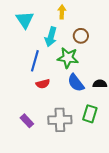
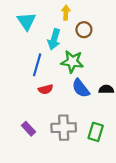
brown circle: (81, 36) -> (84, 30), moved
green rectangle: (90, 114) -> (96, 132), moved

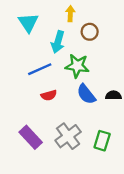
blue line: (37, 65) -> (40, 69), turned 50
gray cross: (64, 128) -> (68, 136), turned -35
purple rectangle: (29, 129) -> (31, 137), size x1.5

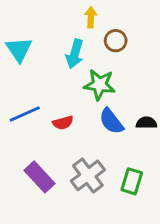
cyan triangle: (28, 23) -> (19, 49), moved
blue line: (40, 69) -> (25, 114), moved

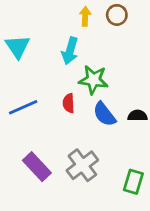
brown circle: (116, 41) -> (117, 15), moved
red semicircle: (63, 123) -> (69, 103), moved, turned 102
green rectangle: (132, 181) -> (133, 182), moved

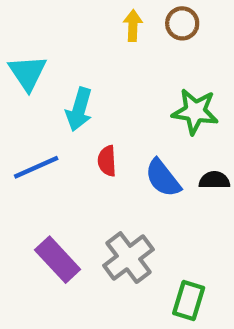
cyan arrow: (70, 51) -> (79, 109), moved
green star: (93, 80) -> (195, 111), moved
green rectangle: (133, 182) -> (189, 300), moved

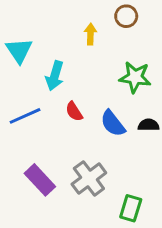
yellow arrow: (133, 26) -> (90, 34), moved
red semicircle: (107, 161) -> (74, 111), turned -30

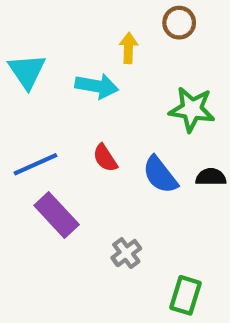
cyan arrow: (55, 76) -> (97, 86), moved, turned -96
gray cross: (89, 178) -> (126, 253), size x0.6
purple rectangle: (40, 180) -> (57, 215), moved

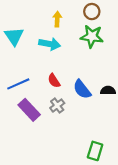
yellow arrow: (128, 48) -> (57, 19), moved
green star: (192, 109) -> (92, 36), moved
gray cross: (126, 253) -> (57, 106), moved

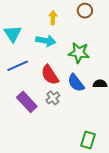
green star: (92, 36) -> (79, 53), moved
red semicircle: (54, 81) -> (50, 75), size x1.5
blue line: (18, 84) -> (18, 66), moved

